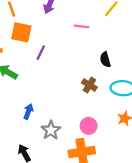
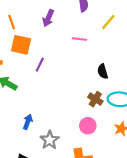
brown cross: (89, 85) -> (95, 99), moved
pink circle: (89, 126) -> (88, 126), moved

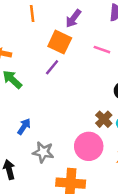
orange square: (21, 45) -> (60, 42), moved
pink circle: (88, 126) -> (89, 146), size x1.5
gray star: (50, 140) -> (43, 152), turned 30

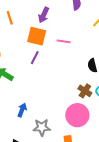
pink line: (102, 50) -> (64, 41), moved

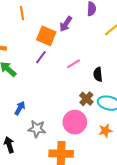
purple arrow: (44, 15) -> (66, 24), moved
pink line: (64, 41) -> (73, 64), moved, turned -48

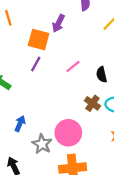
pink circle: (75, 122) -> (68, 133), moved
gray star: (37, 129) -> (42, 144), turned 30

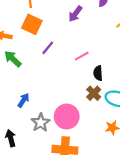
orange square: (39, 39) -> (32, 24), moved
black semicircle: (102, 75) -> (98, 73), moved

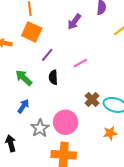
green arrow: (13, 59) -> (24, 78), moved
black semicircle: (98, 73) -> (53, 77), moved

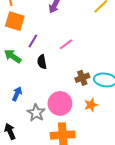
green arrow: (24, 78) -> (13, 56), moved
brown cross: (92, 99) -> (82, 78), turned 32
orange star: (110, 133) -> (91, 105), moved

